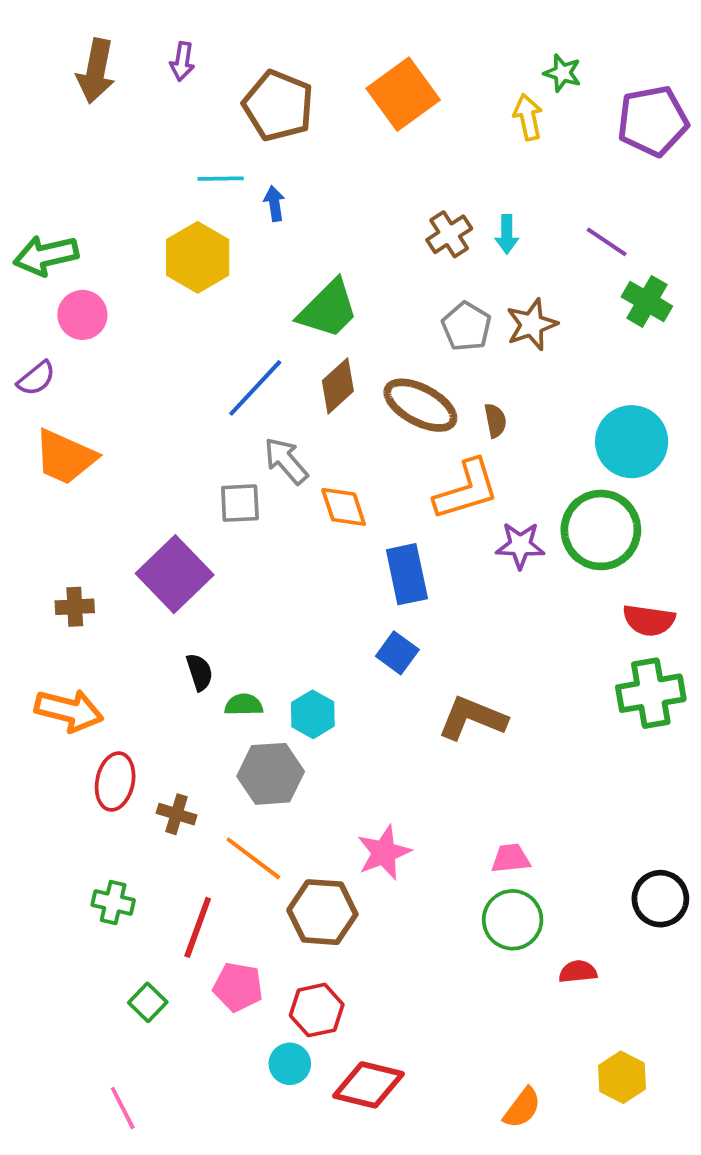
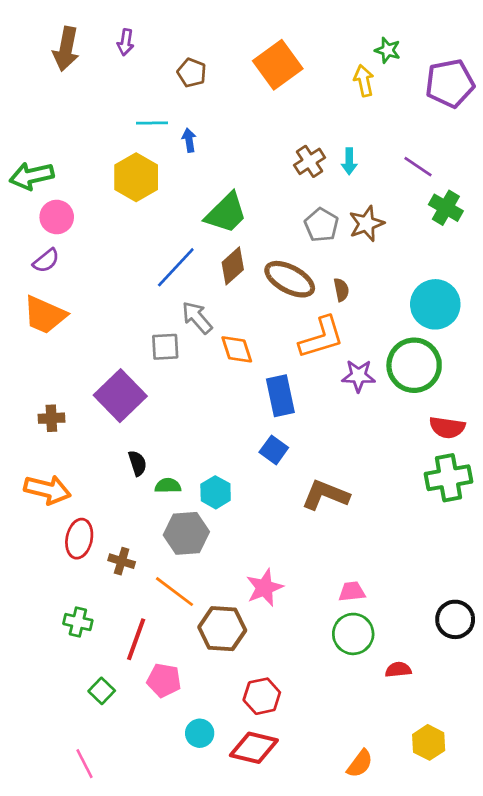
brown pentagon: (278, 106) -> (192, 73), size x0.6
purple semicircle: (36, 378) -> (46, 261), moved
red hexagon: (317, 1010) -> (262, 696), moved

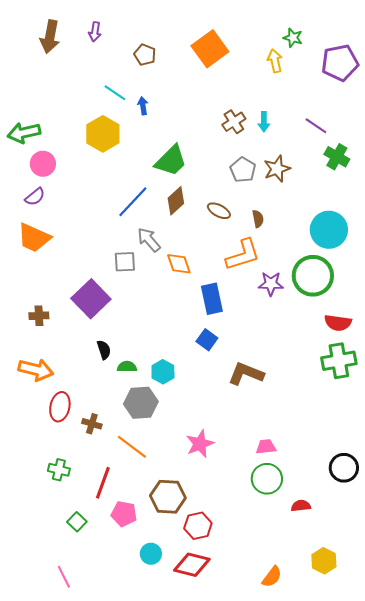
cyan line: (152, 123) -> (115, 93), turned 35
brown ellipse: (290, 279) -> (219, 211), size x0.6
brown hexagon: (222, 629) -> (168, 497), moved

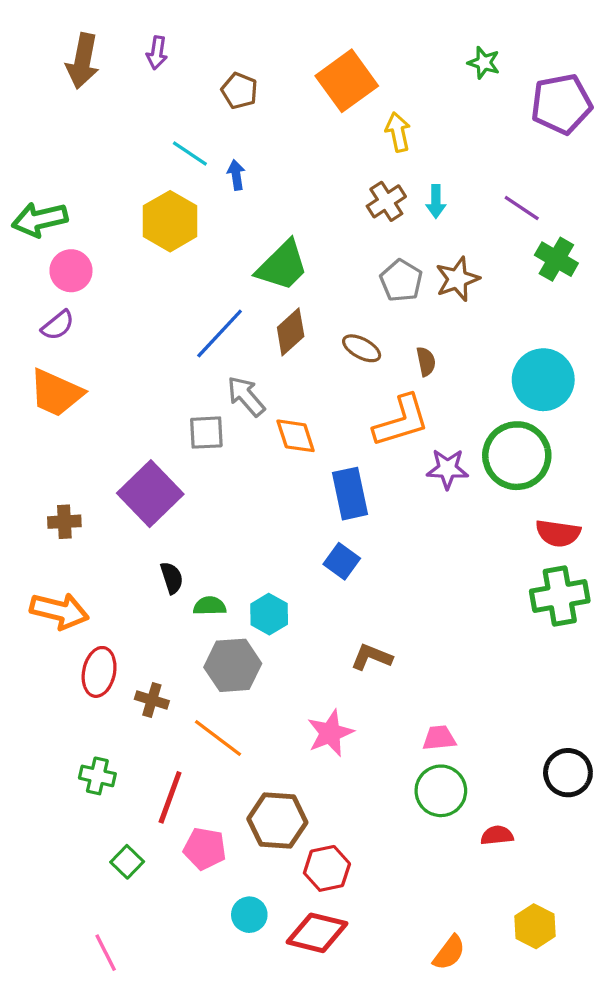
yellow arrow: (275, 61) -> (398, 132), moved
brown L-shape: (246, 374) -> (371, 657), moved, size x0.7

